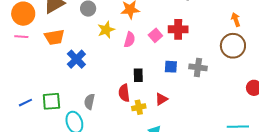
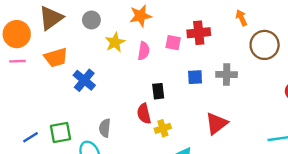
orange arrow: (236, 20) -> (241, 18), moved
pink square: (155, 35) -> (173, 43), turned -32
red triangle: (161, 99) -> (217, 123), moved, size x1.5

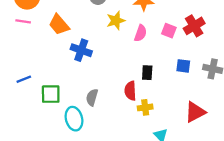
red cross: (199, 33) -> (194, 26), turned -36
orange trapezoid: (56, 58) -> (59, 25), turned 55
blue cross: (84, 80) -> (81, 50), turned -30
blue line: (31, 137) -> (24, 79), moved

